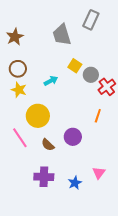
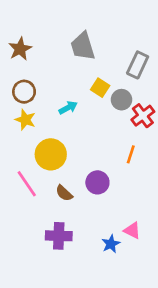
gray rectangle: (91, 20) -> (138, 65), moved
pink triangle: (99, 173) -> (132, 230), turned -40
blue star: (75, 183) -> (111, 244), moved

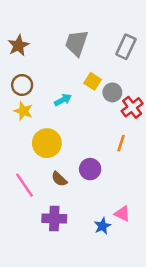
gray trapezoid: (83, 46) -> (76, 43), turned 36
gray rectangle: (138, 65) -> (126, 47), moved
pink line: (27, 184) -> (25, 185), moved

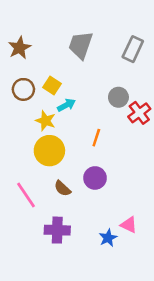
yellow square: (93, 81) -> (52, 86), moved
yellow star: (23, 111) -> (46, 121), moved
orange line: (121, 143) -> (96, 138), moved

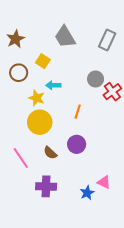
gray trapezoid: (81, 45) -> (65, 37), turned -50
yellow square: (52, 86) -> (43, 61), moved
cyan arrow: (66, 105) -> (53, 85), turned -152

